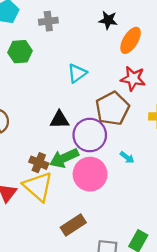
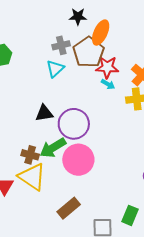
gray cross: (48, 21) -> (61, 45), moved
brown pentagon: (112, 108) -> (89, 52), moved
cyan arrow: (127, 157) -> (108, 84), moved

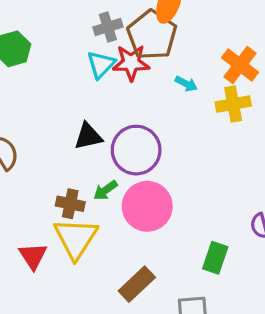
red star: (107, 67) -> (131, 63), moved
green arrow: (53, 148) -> (105, 190), size x0.6
yellow triangle: (32, 177) -> (76, 238), turned 32
green rectangle: (130, 215) -> (215, 258), moved

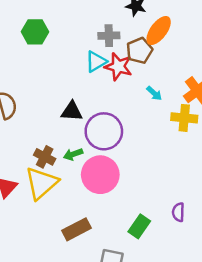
brown pentagon: (152, 35) -> (139, 51), size x0.7

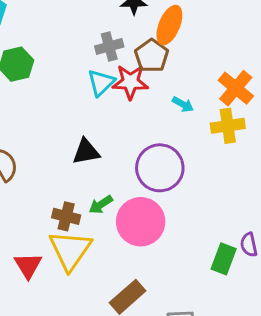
purple circle: (104, 131) -> (160, 168), moved
green rectangle: (139, 226) -> (224, 259), moved

